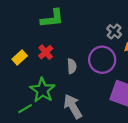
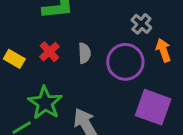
yellow rectangle: (20, 58) -> (14, 59), turned 72
gray semicircle: (72, 66) -> (84, 53), moved

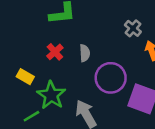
yellow rectangle: (14, 59) -> (25, 77), moved
purple circle: (125, 62) -> (111, 78), moved

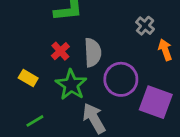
gray semicircle: (85, 53) -> (93, 52), size x1.5
green star: (51, 95) -> (71, 85), moved

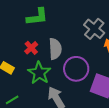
gray cross: (145, 26) -> (94, 29), size x1.5

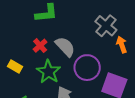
gray semicircle: (55, 49) -> (65, 47), turned -40

